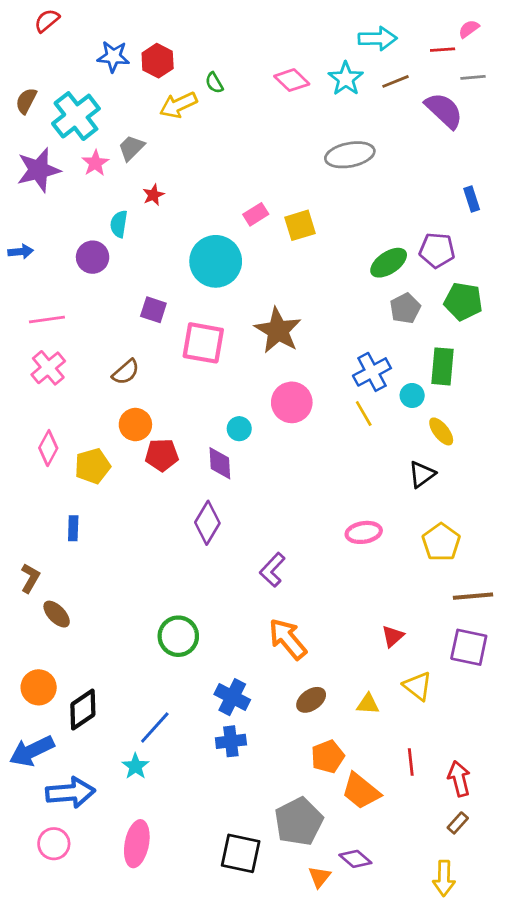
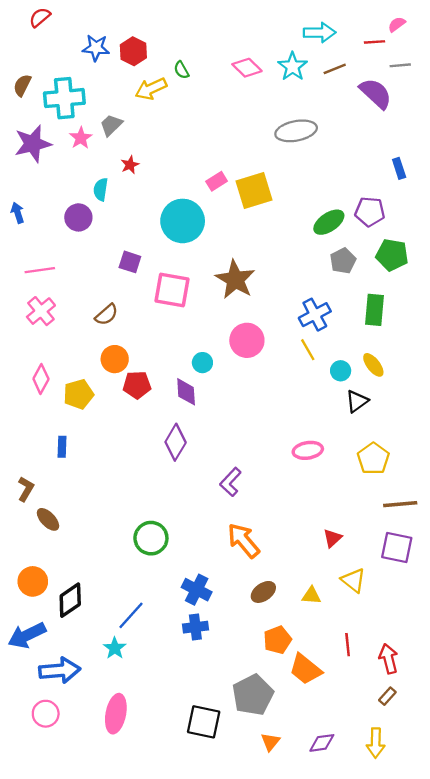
cyan cross: (76, 116) -> (64, 98), turned 33
yellow square: (300, 225) -> (254, 191), size x1.4
blue arrow: (21, 252) -> (18, 213), turned -102
cyan circle: (412, 395) -> (341, 371), moved
purple diamond: (355, 859) -> (322, 743), moved, turned -48

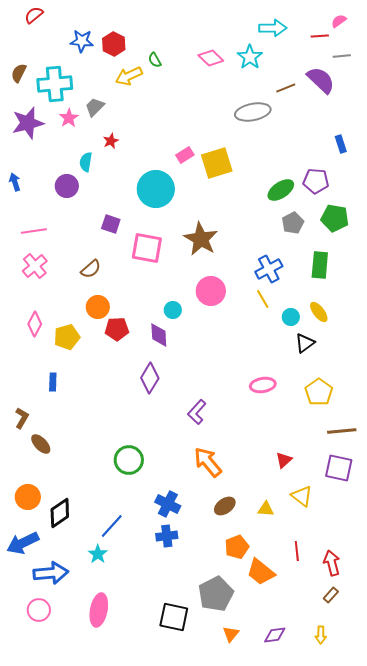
brown line: (335, 69) -> (286, 88), moved
yellow arrow: (376, 743) -> (321, 635), size x0.7

